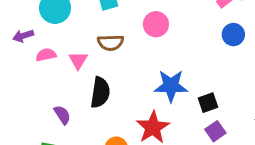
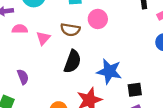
pink circle: (156, 24) -> (98, 19), moved
black semicircle: (100, 92) -> (72, 62), moved

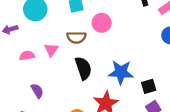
pink semicircle: (20, 29) -> (27, 56), moved
black semicircle: (72, 62) -> (83, 68), turned -30

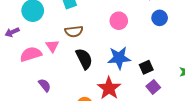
pink circle: (102, 23) -> (119, 21), moved
pink semicircle: (27, 56) -> (31, 54), size x1.5

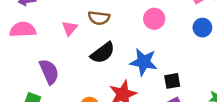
pink semicircle: (31, 54) -> (23, 30), moved
black semicircle: (84, 59) -> (103, 53), turned 65
purple semicircle: (45, 85) -> (49, 72), size x1.5

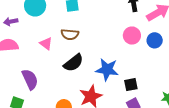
pink circle: (154, 19) -> (132, 36), moved
pink triangle: (70, 28) -> (46, 43), turned -32

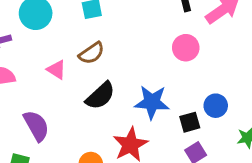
brown semicircle: (70, 34) -> (92, 53), turned -36
blue circle: (155, 40) -> (216, 106), moved

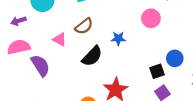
blue star: (152, 102) -> (118, 39), moved, size x0.6
purple semicircle: (36, 126) -> (40, 65), moved

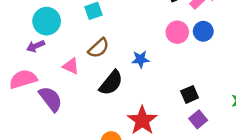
purple arrow: (18, 21) -> (36, 46), moved
blue circle: (175, 58) -> (203, 31), moved

